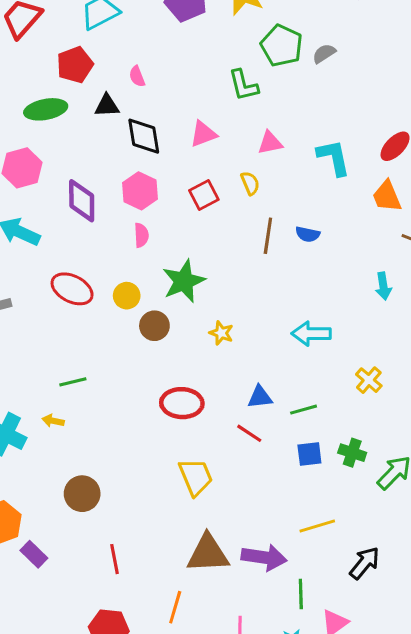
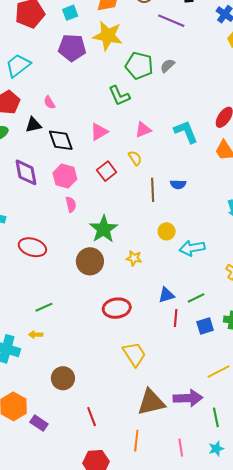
purple diamond: (82, 201) -> (26, 172), moved
yellow circle: (127, 296) -> (167, 231), moved
brown circle: (154, 326) -> (90, 261), size x1.4
red line: (249, 433) -> (176, 318), moved, turned 72

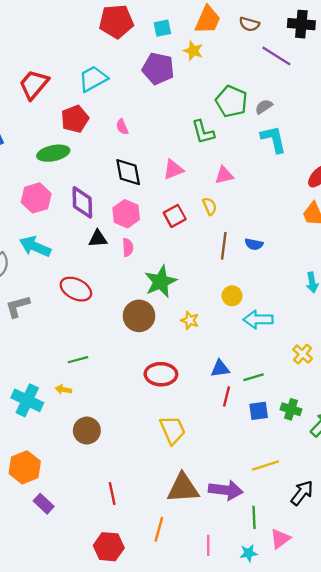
yellow star: (108, 36) -> (193, 51), moved, size x0.6
black triangle: (33, 125) -> (98, 239), moved
cyan L-shape: (186, 132) -> (274, 139), moved
brown circle: (63, 378) -> (87, 431), moved
purple rectangle: (39, 423) -> (44, 504), moved

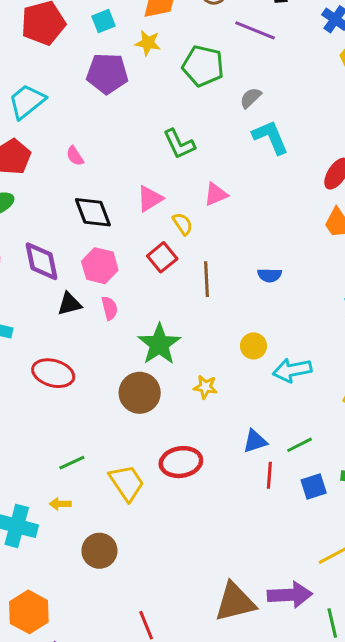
green pentagon: (231, 101) -> (203, 66), moved
yellow semicircle: (210, 206) -> (183, 224), moved
brown line: (224, 246) -> (207, 279), moved
yellow trapezoid: (172, 430) -> (127, 483), moved

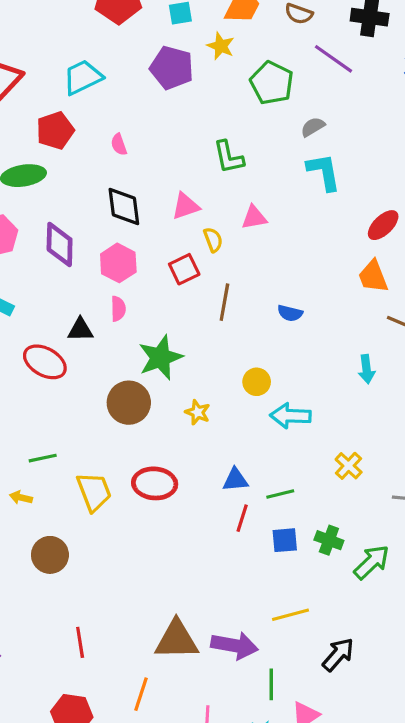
black triangle: (69, 304) -> (80, 330), moved

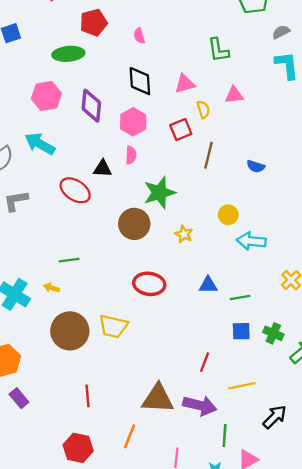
yellow trapezoid: (94, 492) -> (113, 326), moved, turned 120
red line: (242, 518) -> (205, 362), moved
brown circle: (50, 555) -> (70, 331), size x1.4

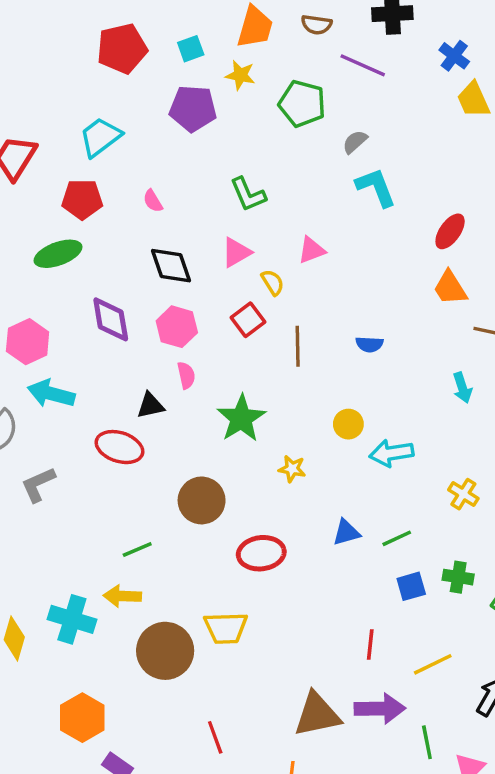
red pentagon: (94, 23) -> (82, 199), turned 30
green L-shape: (218, 50) -> (248, 194), moved
pink hexagon: (46, 96) -> (28, 342), moved
brown circle: (134, 224) -> (202, 500), moved
yellow arrow: (51, 288) -> (122, 596), size x1.5

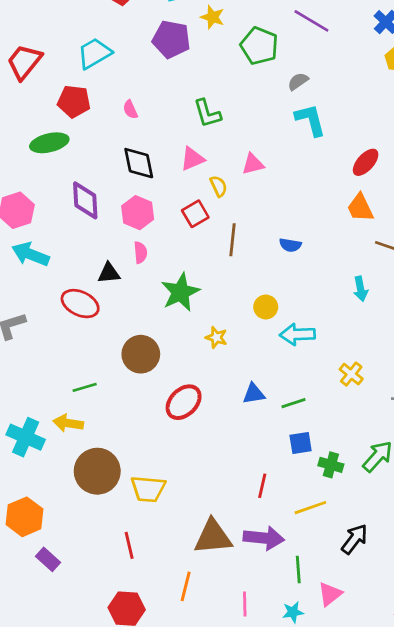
red ellipse: (261, 553) -> (184, 402), turned -45
green cross: (458, 577) -> (331, 465), moved
yellow trapezoid: (226, 628) -> (148, 489), moved

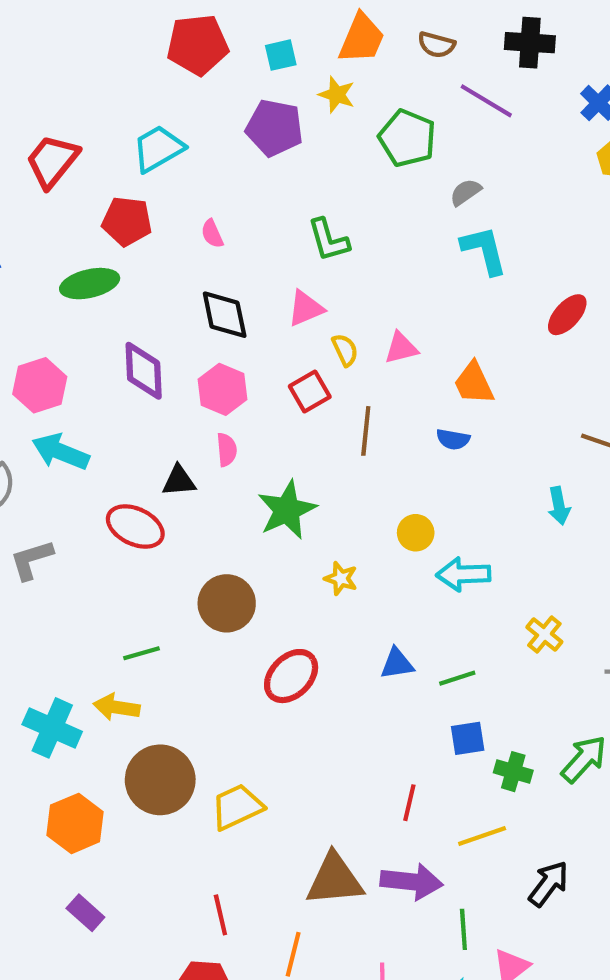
pink triangle: (253, 164) -> (401, 348), moved
orange trapezoid: (360, 208) -> (474, 383), moved
yellow trapezoid: (148, 489) -> (237, 807), turned 150
orange hexagon: (24, 517) -> (75, 823), moved
red line: (129, 545) -> (220, 915), moved

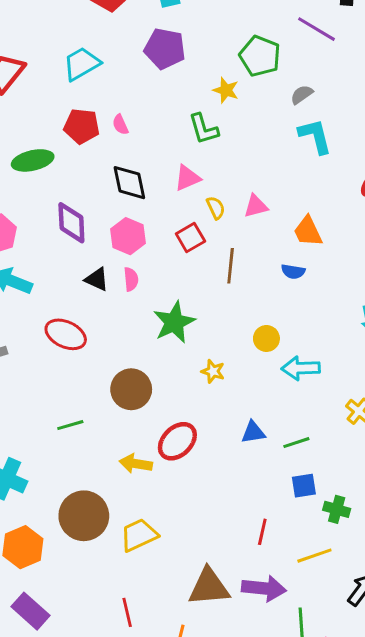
yellow star: (337, 95) -> (226, 90), moved
red pentagon: (127, 221) -> (82, 126), moved
black triangle: (179, 481) -> (97, 279), moved, turned 30
yellow arrow: (117, 707) -> (136, 464), moved
purple rectangle: (85, 913) -> (30, 611), size x1.4

